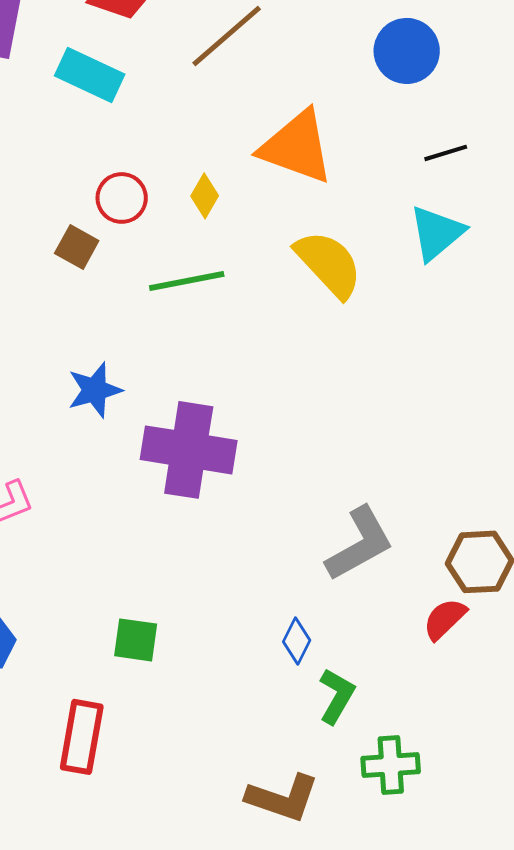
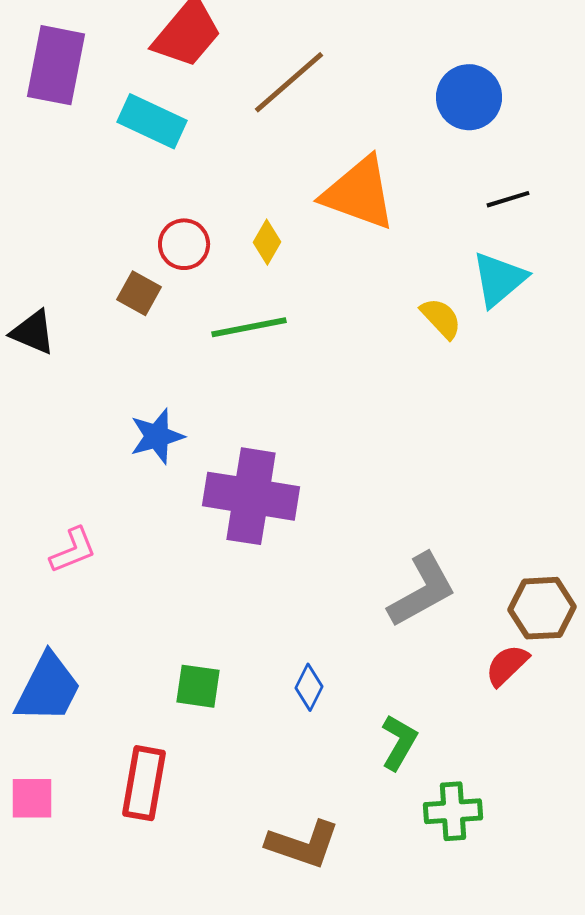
yellow semicircle: (329, 264) -> (441, 318), moved, size x0.6
blue diamond: (297, 641) -> (309, 687), moved
brown L-shape: (283, 798) -> (303, 844), moved

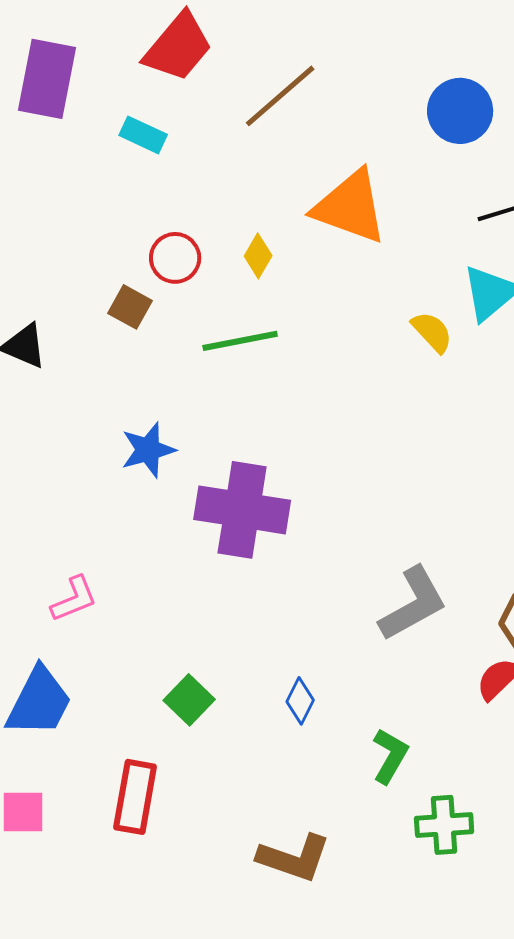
cyan rectangle: (152, 121) -> (143, 135), size x0.7
pink L-shape: (73, 550) -> (74, 599), moved
green square: (198, 686) -> (189, 700), turned 36

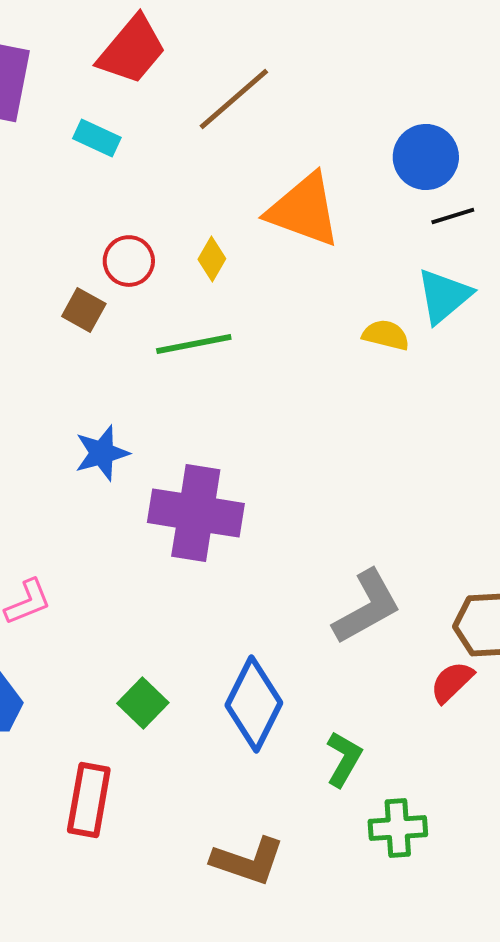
blue circle: (460, 111) -> (426, 157), moved
yellow semicircle: (432, 332) -> (386, 335), turned -33
blue diamond: (300, 701) -> (254, 704), size x2.0

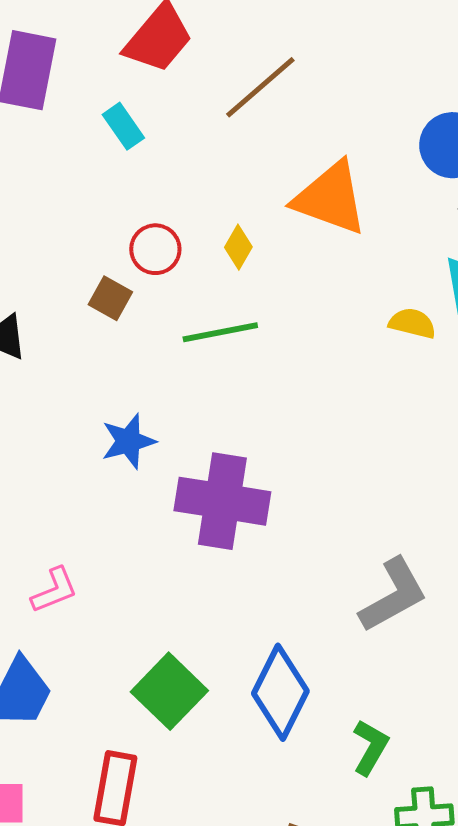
cyan rectangle: (97, 138) -> (123, 126), turned 30
green square: (143, 703) -> (169, 691), size x1.5

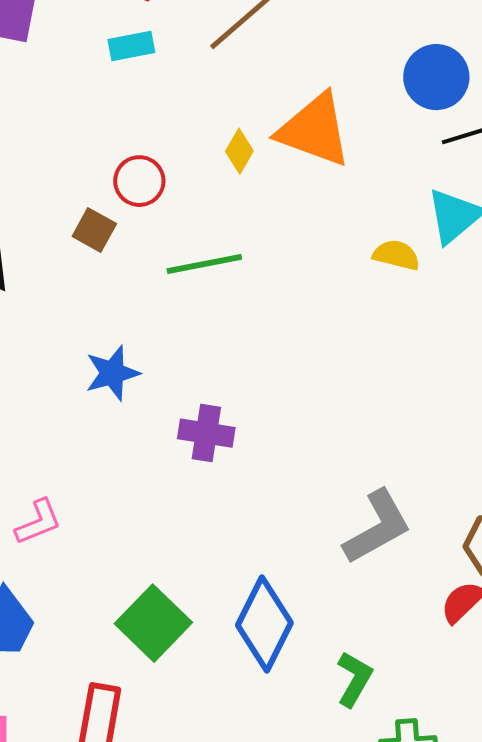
cyan rectangle: (123, 126) -> (131, 46), moved, turned -66
yellow diamond: (238, 247) -> (239, 151), moved
purple cross: (222, 501) -> (206, 433), size x0.6

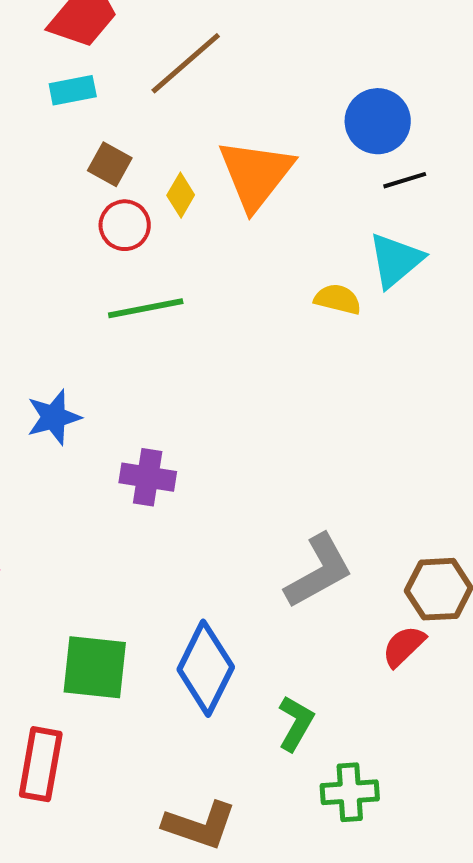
orange triangle: (314, 130) -> (256, 174), turned 48
red circle: (139, 181) -> (125, 225), moved
brown square: (94, 230) -> (110, 164), moved
green square: (153, 623) -> (95, 667), turned -38

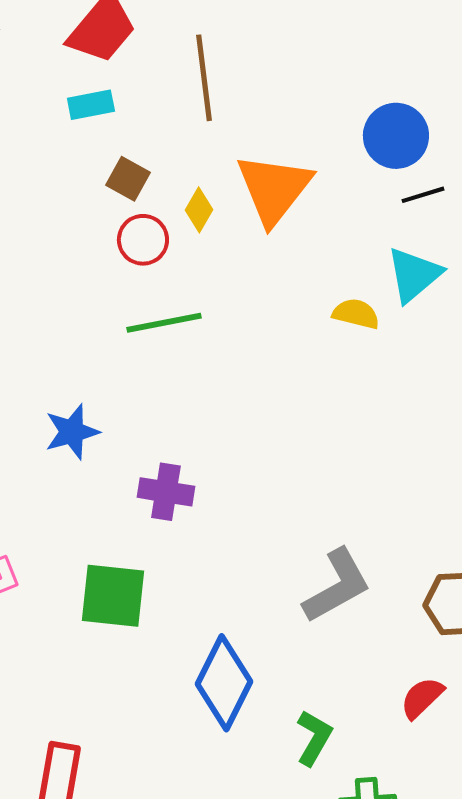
brown line: (186, 63) -> (204, 78), turned -56
red semicircle: (404, 646) -> (422, 698), moved
green square: (95, 667) -> (113, 596), moved

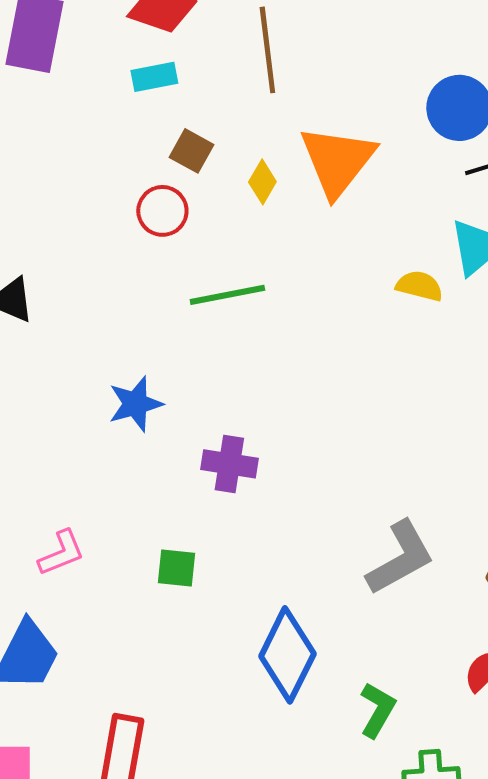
red circle: (143, 240) -> (162, 211), moved
green square: (113, 596) -> (176, 568), size x0.6

